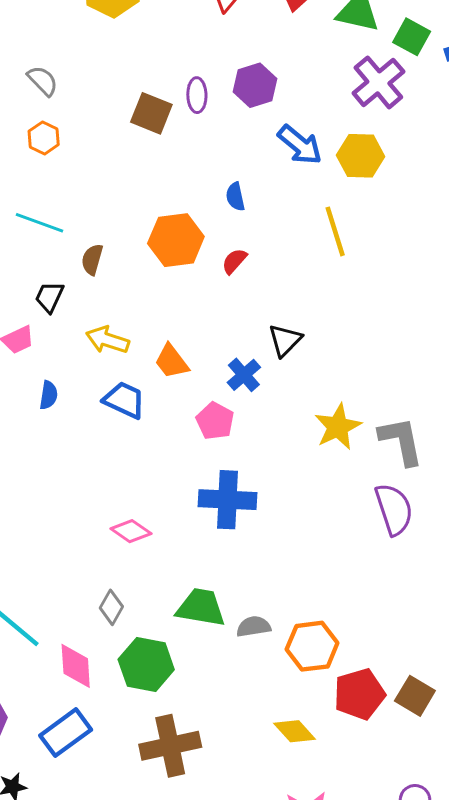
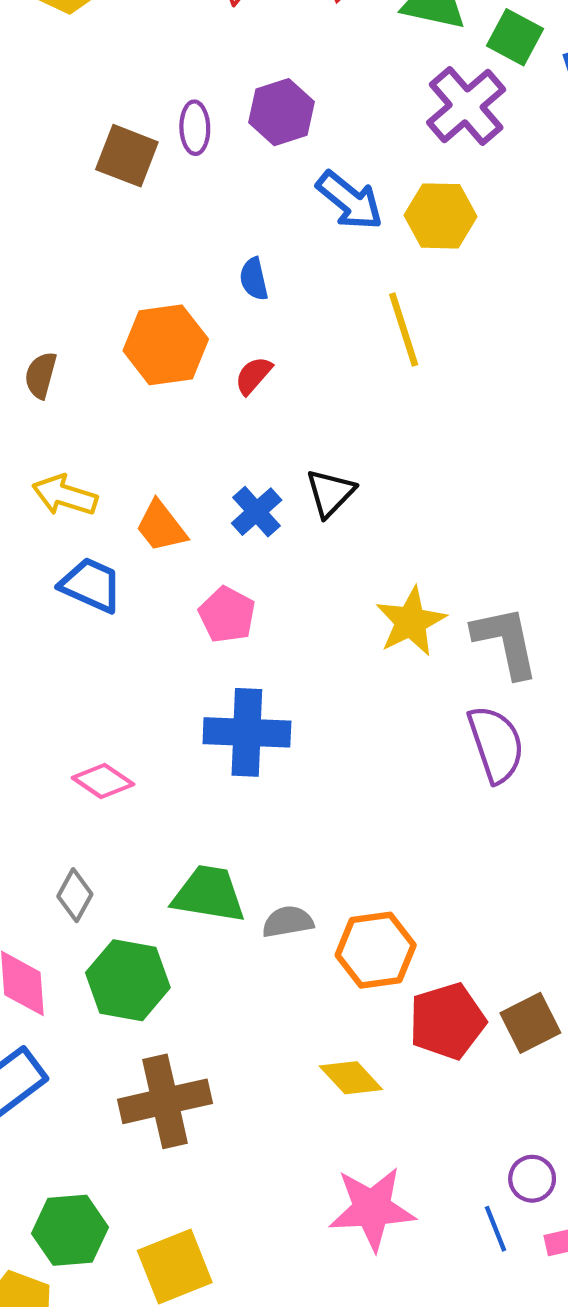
blue cross: (244, 375) -> (257, 512), moved
brown square: (415, 696) -> (530, 1023), turned 33

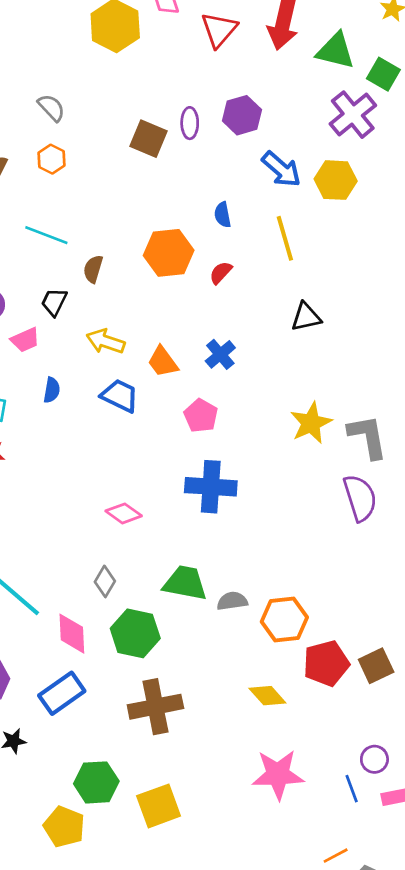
yellow line: (404, 329) -> (285, 238), moved
black triangle: (330, 493) -> (306, 317), moved, turned 32

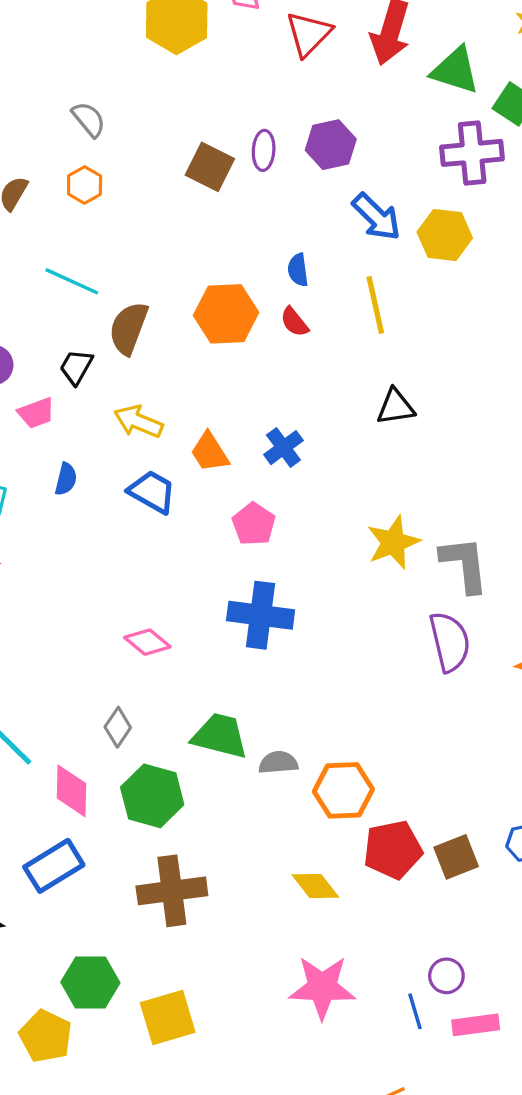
purple cross: (353, 115) -> (472, 153), turned 30
brown semicircle: (93, 269) -> (129, 328), size x1.5
red semicircle: (221, 273) -> (294, 322), moved, turned -85

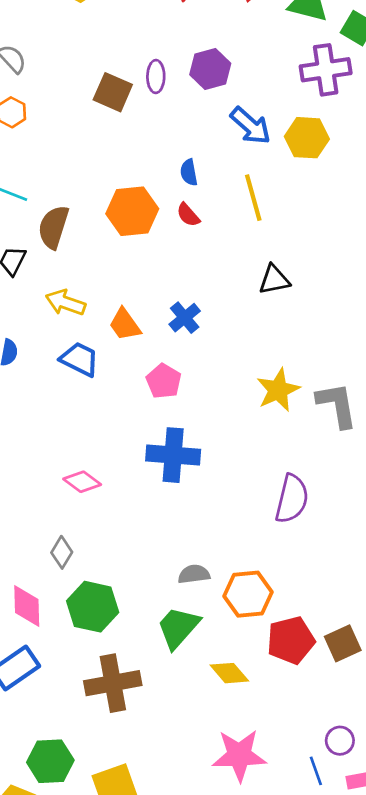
purple semicircle: (450, 642) -> (292, 499), moved, turned 30
green trapezoid: (220, 736) -> (178, 627), moved, turned -60

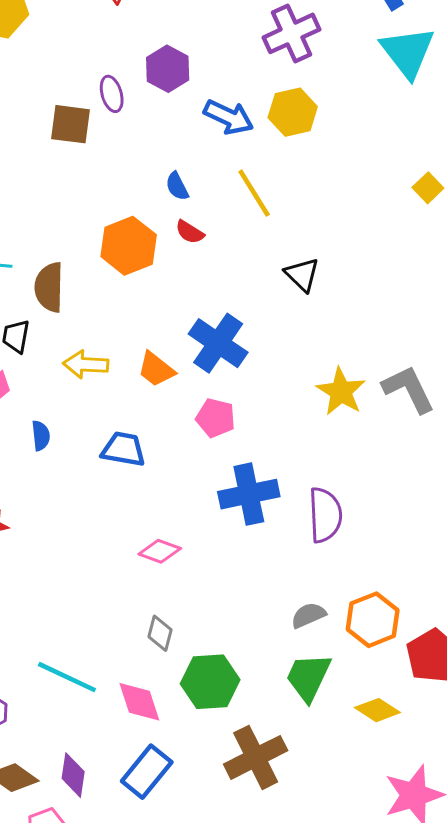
black triangle: (274, 280) -> (302, 274), turned -48
blue cross: (185, 318) -> (218, 343), size x1.6
blue trapezoid: (80, 359) -> (124, 449), moved
purple semicircle: (292, 499) -> (325, 515), moved

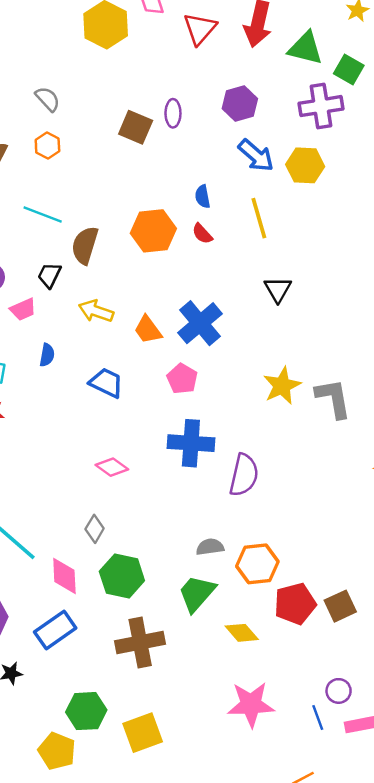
purple hexagon: (168, 69) -> (240, 104), moved

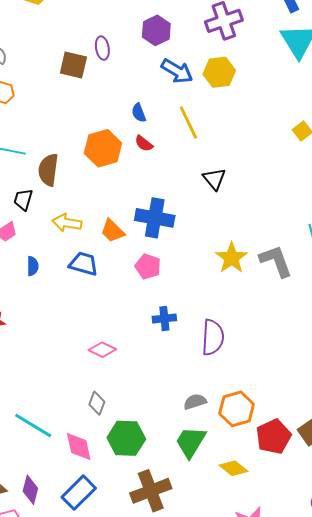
blue cross: (200, 323) -> (155, 218), turned -30
blue trapezoid: (106, 383) -> (84, 264), moved
blue cross: (191, 443) -> (164, 319), size x0.6

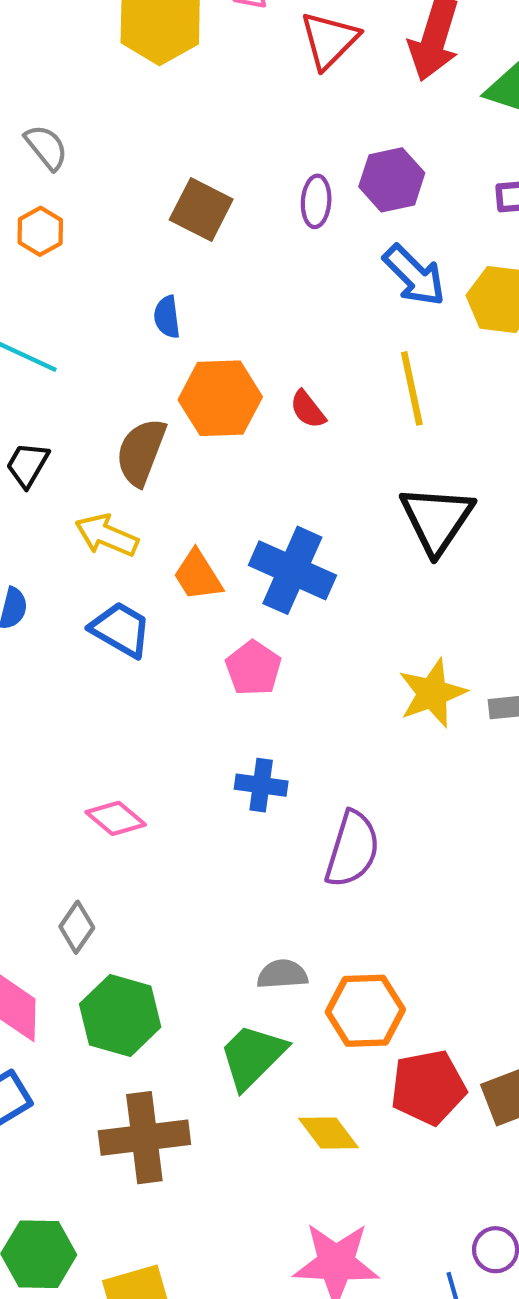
purple ellipse: (102, 48) -> (316, 201), moved
blue semicircle: (139, 113) -> (167, 317), moved
brown semicircle: (48, 170) -> (141, 452), moved
black triangle: (214, 179) -> (437, 519), size x1.5

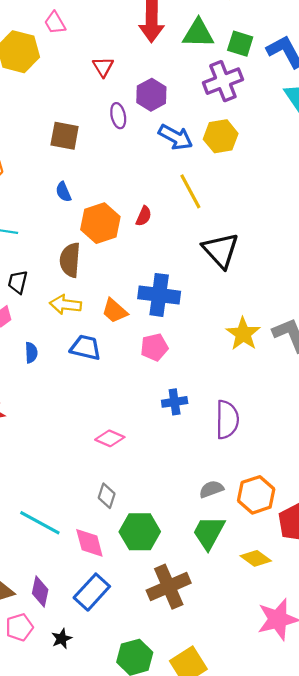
red triangle: (329, 40) -> (103, 67), moved, size x0.7
red semicircle: (308, 409) -> (144, 216), turned -102
pink pentagon: (253, 668) -> (154, 347), turned -30

